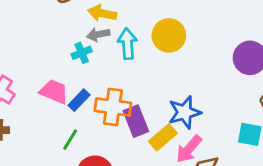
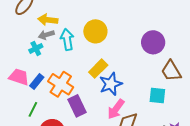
orange cross: (113, 107) -> (61, 84), turned 30
purple rectangle: (136, 121) -> (77, 106), moved
yellow rectangle: (163, 137) -> (98, 69), moved

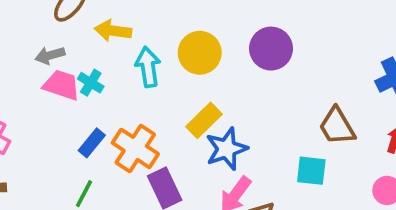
gray arrow: (46, 35) -> (50, 55), moved
purple circle: (153, 42) -> (271, 49), moved
cyan cross: (36, 48) -> (91, 83), turned -32
pink trapezoid: (19, 77) -> (61, 85), moved

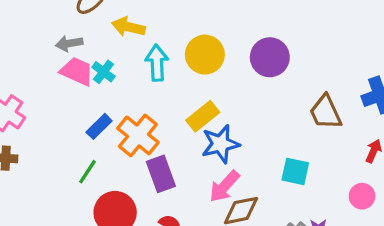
brown trapezoid: (337, 126) -> (326, 112), moved

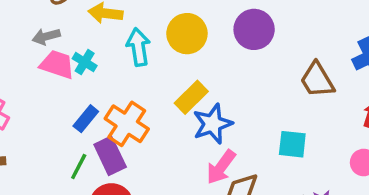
purple rectangle: (161, 174) -> (110, 156), moved

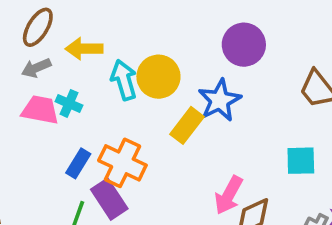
yellow circle: (187, 34) -> (158, 77), moved
gray arrow: (46, 37) -> (36, 68), moved
blue star: (213, 124) -> (220, 100), moved

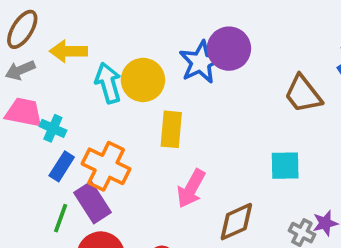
blue star: (220, 100) -> (201, 62), moved
cyan cross: (69, 103) -> (53, 128), moved
yellow rectangle: (187, 125) -> (171, 129), turned -33
pink arrow: (229, 195) -> (191, 189), moved

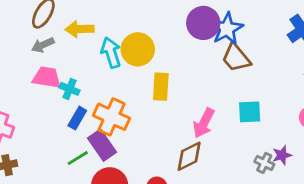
blue star: (201, 62) -> (227, 29), moved
brown trapezoid: (303, 94) -> (236, 58), moved
pink arrow: (191, 189) -> (204, 123), moved
green line: (61, 218) -> (78, 158), turned 40
brown diamond: (236, 222) -> (189, 156), moved

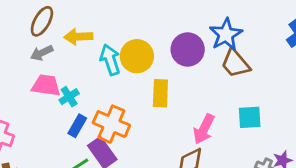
purple circle: (203, 23) -> (188, 49), moved
cyan cross: (70, 89) -> (69, 97), turned 36

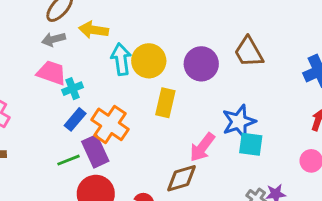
blue star: (226, 34) -> (239, 122), moved
brown trapezoid: (235, 63) -> (249, 52), moved

